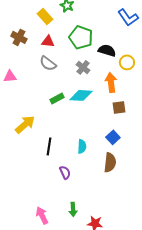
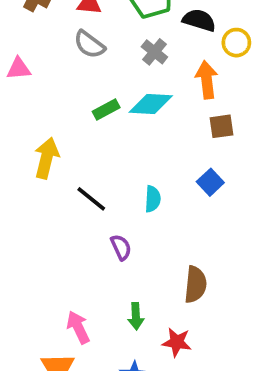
yellow arrow: (25, 124) -> (47, 158), turned -35
black line: (49, 146) -> (91, 199), turned -60
brown semicircle: (110, 162) -> (195, 285), moved

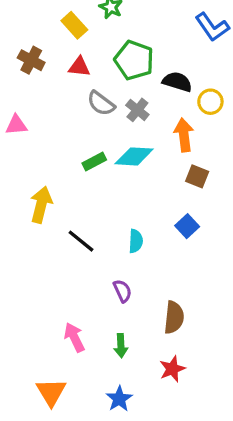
gray semicircle: (89, 44) -> (101, 103), moved
brown square: (221, 126) -> (197, 176), turned 30
purple semicircle: (121, 247) -> (122, 291), moved
pink arrow: (78, 327) -> (74, 337), moved
red star: (177, 342) -> (172, 369), moved, turned -30

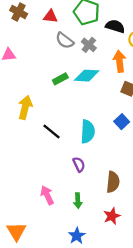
cyan semicircle: (136, 241) -> (88, 132), size x1.5
orange triangle: (51, 392) -> (16, 231), moved

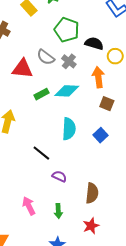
red triangle: (50, 16) -> (22, 69), moved, size x1.5
black line: (52, 132) -> (41, 153), moved
cyan semicircle: (88, 132) -> (69, 129), moved
purple semicircle: (79, 164) -> (59, 176), turned -40

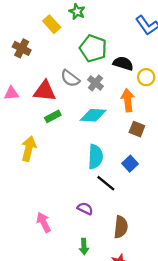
green rectangle: (41, 94) -> (53, 116), moved
black line: (41, 153) -> (106, 183), moved
pink arrow: (29, 206) -> (44, 222), moved

